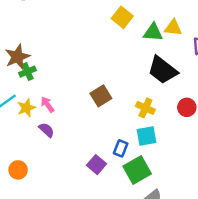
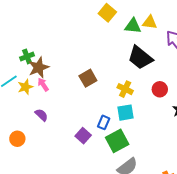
brown star: (17, 57) -> (39, 67), moved
purple semicircle: (46, 130) -> (41, 115), moved

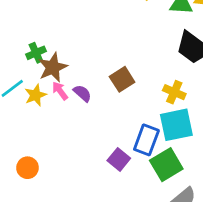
cyan square: (126, 113) -> (176, 125), size x1.4
purple semicircle: (41, 115) -> (82, 93), moved
blue rectangle: (104, 122) -> (146, 140), size x1.5

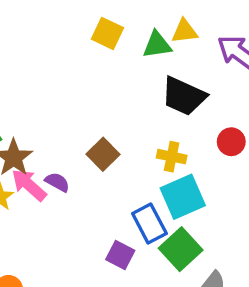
pink arrow: (60, 91) -> (29, 185), size x1.5
blue rectangle: (146, 140) -> (149, 223), turned -36

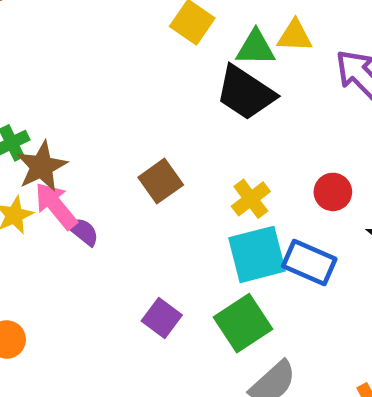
black trapezoid: (184, 96) -> (245, 93), moved
yellow cross: (172, 157) -> (251, 199), turned 32
purple semicircle: (57, 182) -> (83, 231), moved
blue rectangle: (149, 223) -> (309, 262), moved, turned -48

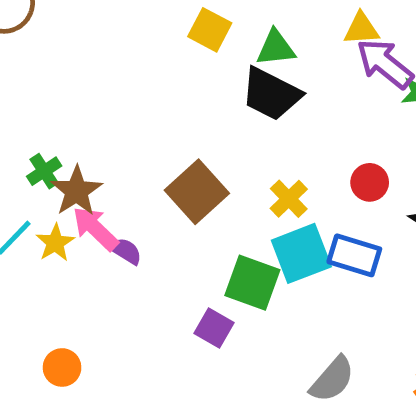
yellow triangle: (295, 36) -> (361, 29), moved
brown square: (161, 181) -> (197, 192), size x1.4
green square: (243, 323) -> (252, 283), moved, turned -30

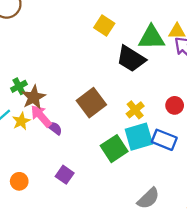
green triangle: (276, 48) -> (151, 37), moved, size x1.4
green square: (252, 283) -> (114, 149), turned 32
purple square: (214, 328) -> (65, 175), moved

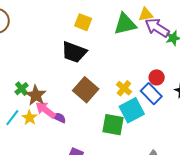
black trapezoid: (131, 59) -> (74, 52), moved
blue rectangle: (164, 140) -> (151, 94), moved, turned 35
green square: (114, 149) -> (113, 125), turned -35

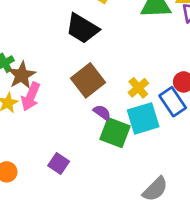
pink arrow: (45, 110) -> (31, 97), turned -115
purple semicircle: (59, 118) -> (102, 112), moved

